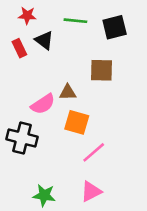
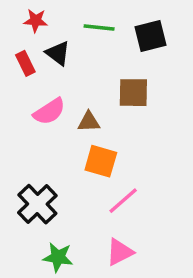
pink semicircle: (43, 104) -> (49, 111), moved
black cross: (22, 138) -> (37, 204), moved, turned 32

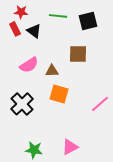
red rectangle: (25, 63) -> (15, 29), moved
pink line: (123, 201) -> (100, 104), moved
black cross: (37, 204) -> (22, 104), moved

